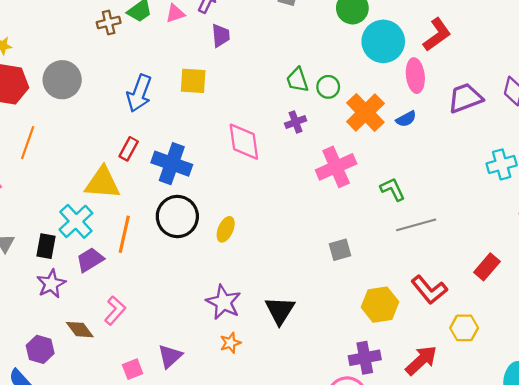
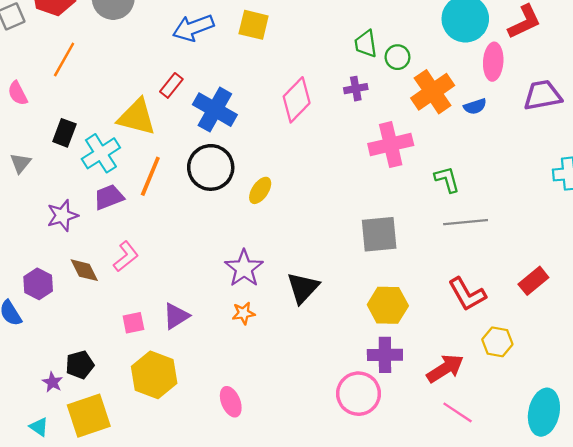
blue arrow: (139, 93) -> (193, 28), turned 39
pink diamond: (244, 142) -> (297, 100), turned 42
black rectangle: (46, 246) -> (64, 133), moved
gray square: (340, 250) -> (379, 234), size x1.6
yellow hexagon: (380, 305) -> (388, 305), moved

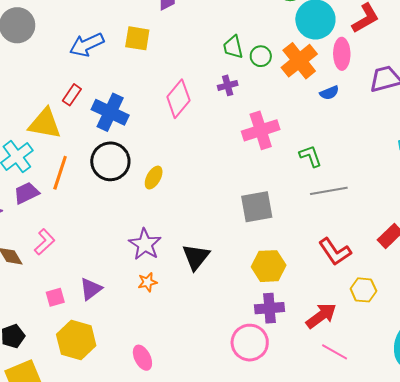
orange cross: (433, 92) -> (299, 61), moved

